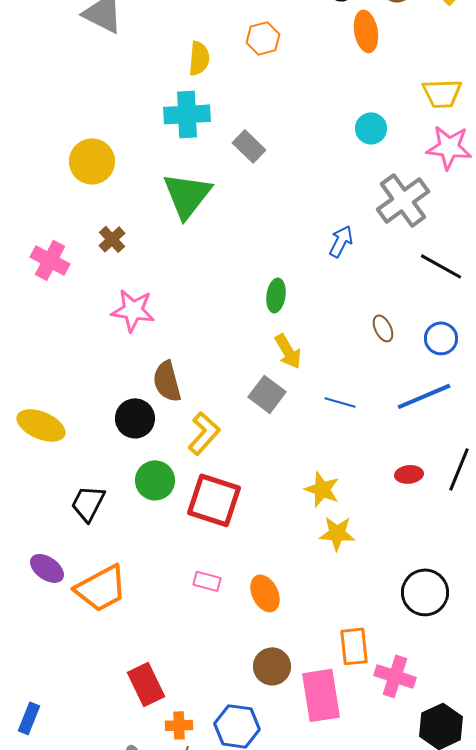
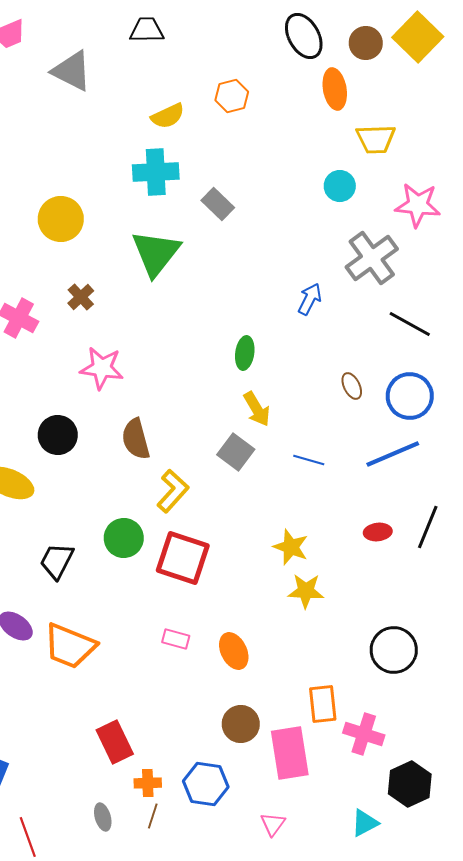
yellow semicircle: (199, 58) -> (168, 116), turned 60
yellow trapezoid: (442, 93) -> (376, 139), moved
blue circle: (441, 338) -> (410, 396), size x1.4
black circle: (135, 418) -> (58, 435), moved
orange trapezoid: (101, 588) -> (70, 646), turned 50

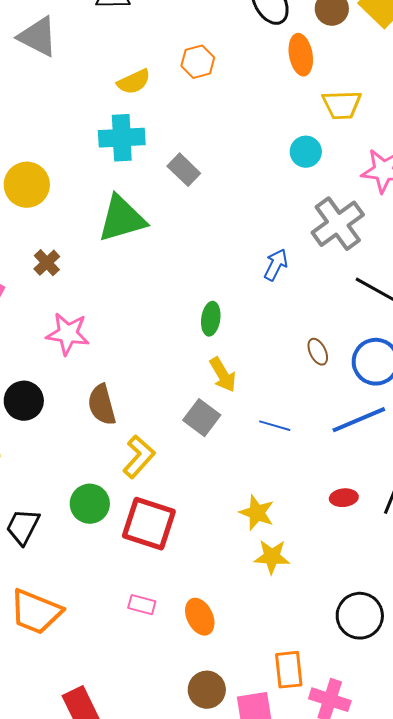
green triangle: (156, 253) -> (122, 219), turned 36

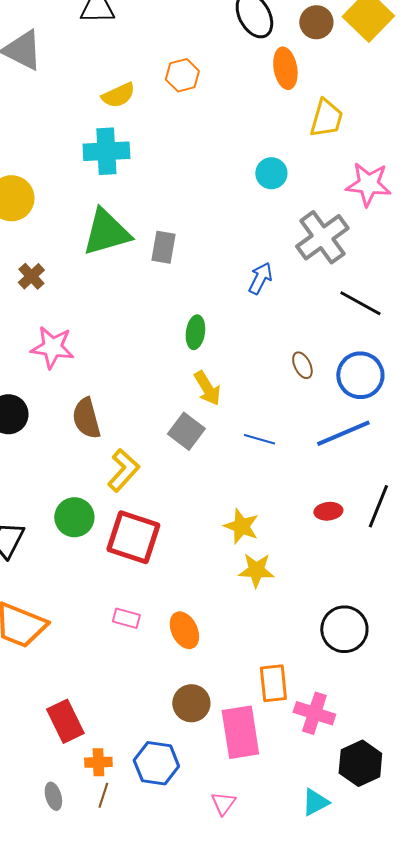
yellow trapezoid: (342, 105) -> (326, 118), turned -72
cyan circle: (306, 152) -> (271, 173), moved
gray rectangle: (184, 170) -> (163, 247), moved, turned 56

